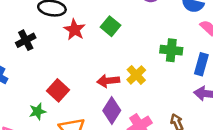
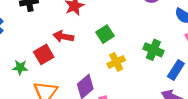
green square: (110, 26) -> (105, 34), moved
red arrow: (108, 81) -> (63, 36), moved

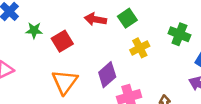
red arrow: (63, 36) -> (95, 19), moved
green star: (20, 67) -> (34, 30), moved

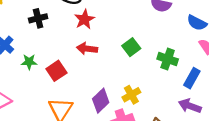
green square: (127, 18) -> (131, 47), moved
yellow cross: (140, 48) -> (131, 95), moved

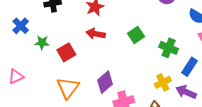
yellow cross: (131, 95) -> (163, 82), moved

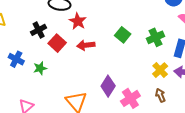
green cross: (169, 48) -> (156, 37), turned -30
red square: (66, 52) -> (57, 43), moved

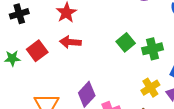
green square: (123, 35) -> (126, 42), moved
red square: (57, 43) -> (37, 51), moved

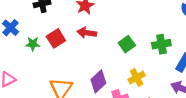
green square: (126, 42) -> (127, 44), moved
yellow cross: (150, 88) -> (137, 77), moved

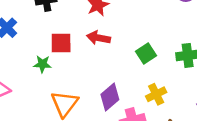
red square: (56, 38) -> (61, 43), turned 30
green star: (33, 44) -> (42, 64), moved

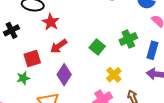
red arrow: (98, 38) -> (59, 46), turned -30
purple diamond: (110, 97) -> (64, 75), moved

